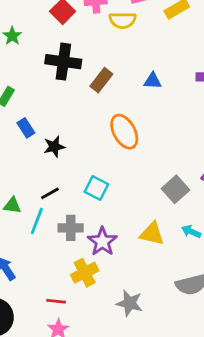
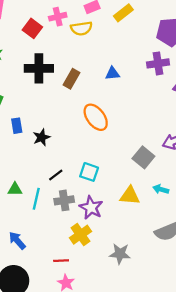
blue rectangle: (26, 128) -> (17, 126), turned 32
cyan square: (96, 188) -> (89, 172), moved
black line: (50, 193) -> (56, 175), moved

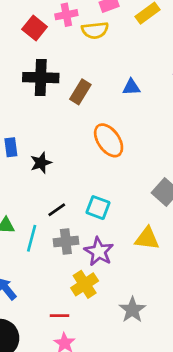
gray star: (120, 254) -> (132, 310), turned 30

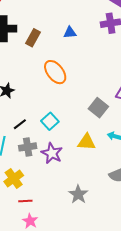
cyan square: (98, 208) -> (50, 121), turned 30
yellow cross: (85, 284) -> (14, 178), moved

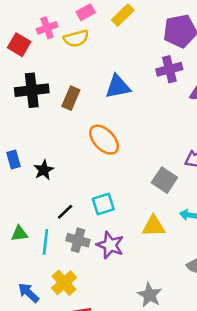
blue triangle: (70, 33) -> (118, 87), size x1.5
cyan square: (50, 121) -> (103, 204), turned 30
gray cross: (28, 147) -> (78, 240), turned 30

